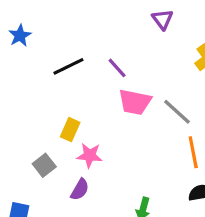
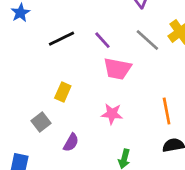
gray line: (177, 112) -> (147, 40), moved
pink star: (90, 155) -> (112, 114), moved

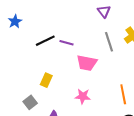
purple line: (102, 40) -> (67, 43), moved, turned -32
gray line: (147, 40) -> (109, 42), turned 30

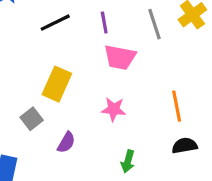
purple line: (67, 43) -> (104, 23), moved, turned 64
yellow rectangle: (46, 80) -> (57, 84), size x1.5

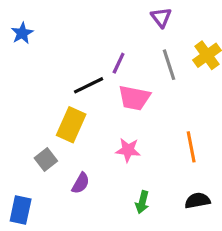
black line: (55, 23) -> (89, 85), moved
purple line: (104, 23) -> (119, 63), turned 35
black semicircle: (185, 146) -> (197, 201), moved

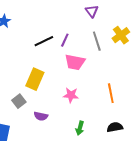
black line: (89, 85) -> (44, 41), moved
purple semicircle: (81, 183) -> (41, 116), turned 72

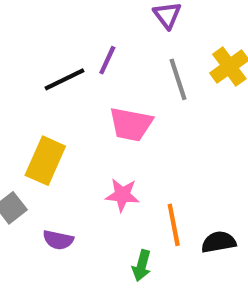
purple line: (65, 40) -> (107, 60), moved
orange line: (111, 93) -> (174, 225), moved
black semicircle: (115, 127) -> (219, 242), moved

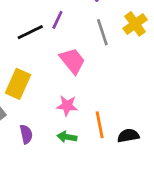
pink trapezoid: (131, 124) -> (72, 61), turned -140
purple semicircle: (58, 240) -> (26, 134), turned -114
green arrow: (142, 266) -> (67, 137), moved, turned 84

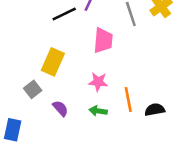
pink trapezoid: (72, 61) -> (103, 40), turned 44
purple semicircle: (26, 134) -> (60, 108), turned -30

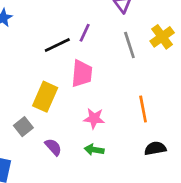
pink trapezoid: (103, 40) -> (82, 74), moved
orange line: (128, 100) -> (143, 109), moved

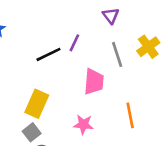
pink trapezoid: (82, 74) -> (94, 82), moved
gray square: (23, 127) -> (32, 132), moved

